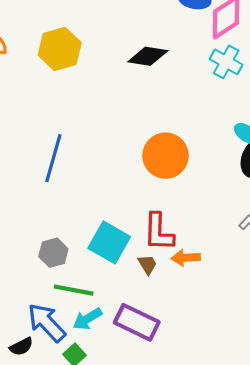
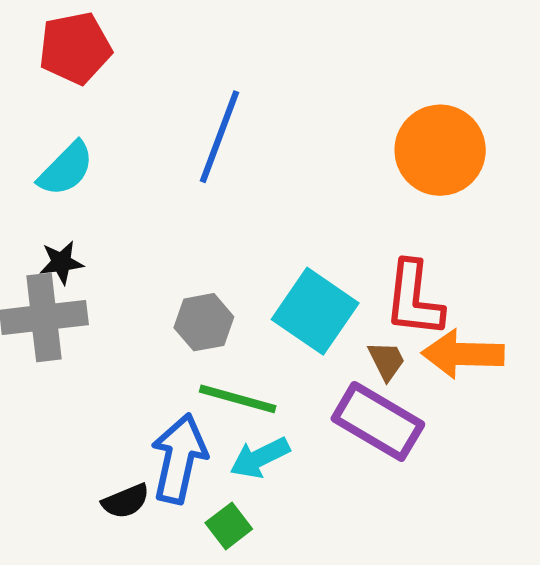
orange arrow: (186, 258) -> (463, 354), size x1.4
purple rectangle: (137, 322) -> (378, 421), moved
blue arrow: (47, 323) -> (179, 458), turned 51

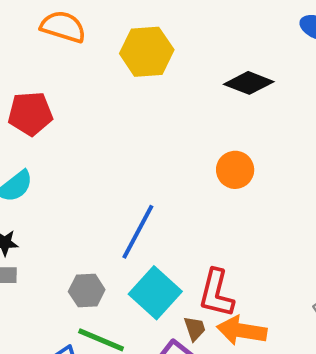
blue line: (219, 137) -> (138, 232), moved
orange circle: (440, 150) -> (235, 170), moved, size x0.7

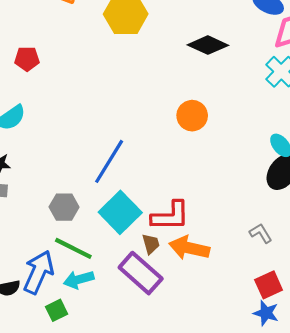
red pentagon: (30, 114) -> (27, 59), size x0.7
red L-shape: (216, 293) -> (170, 216), turned -108

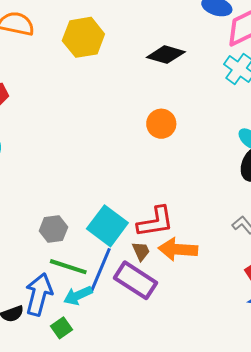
blue line: (109, 161) -> (100, 270), moved

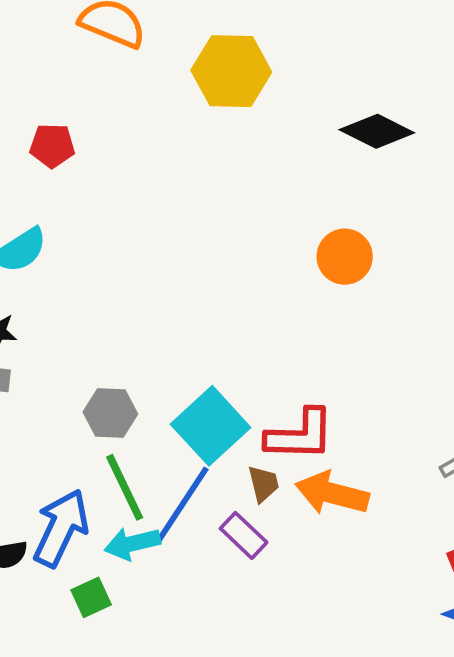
green line: (68, 267) -> (125, 487), turned 36
purple rectangle: (136, 280) -> (244, 535), size x0.6

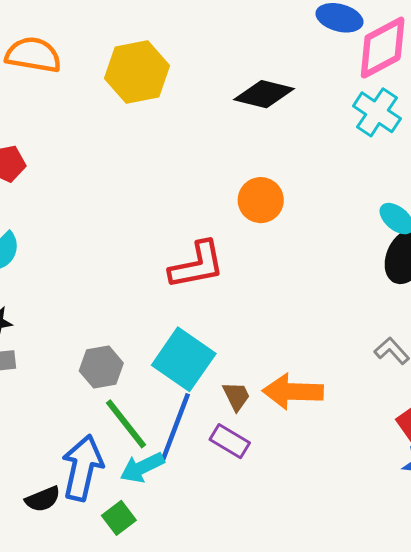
red L-shape: (300, 435) -> (197, 265), moved

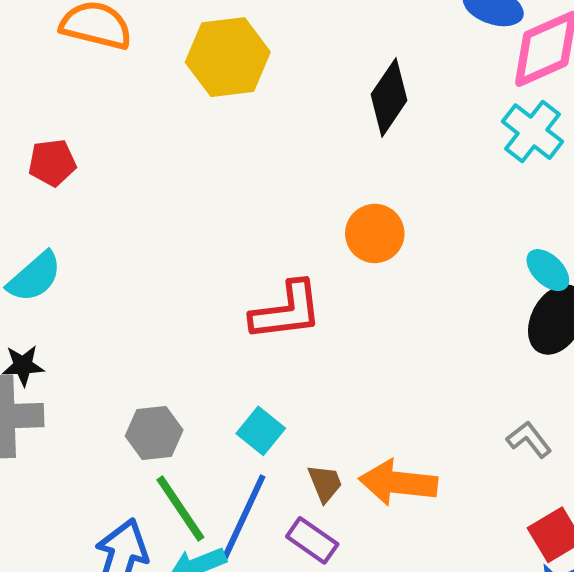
black diamond: (264, 94) -> (389, 97), turned -74
cyan square: (184, 359) -> (261, 431), size x0.6

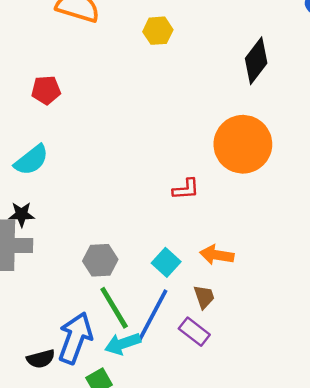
yellow hexagon: (228, 57) -> (158, 31), size x0.6
orange circle: (375, 233) -> (243, 144), size x1.6
red L-shape: (287, 311) -> (186, 189), size x0.6
orange arrow: (398, 483) -> (217, 255), moved, size x0.7

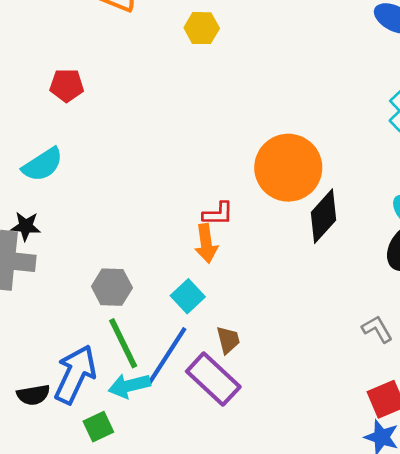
black diamond: (256, 61) -> (324, 216), moved
orange arrow: (217, 255) -> (206, 243), moved, turned -112
purple rectangle: (194, 332) -> (213, 379), size x1.5

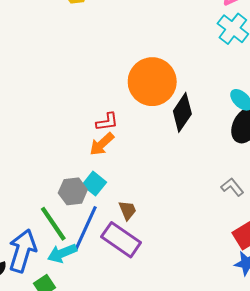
orange arrow: (206, 243) -> (102, 144), turned 64
gray hexagon: (112, 287) -> (73, 191), moved

